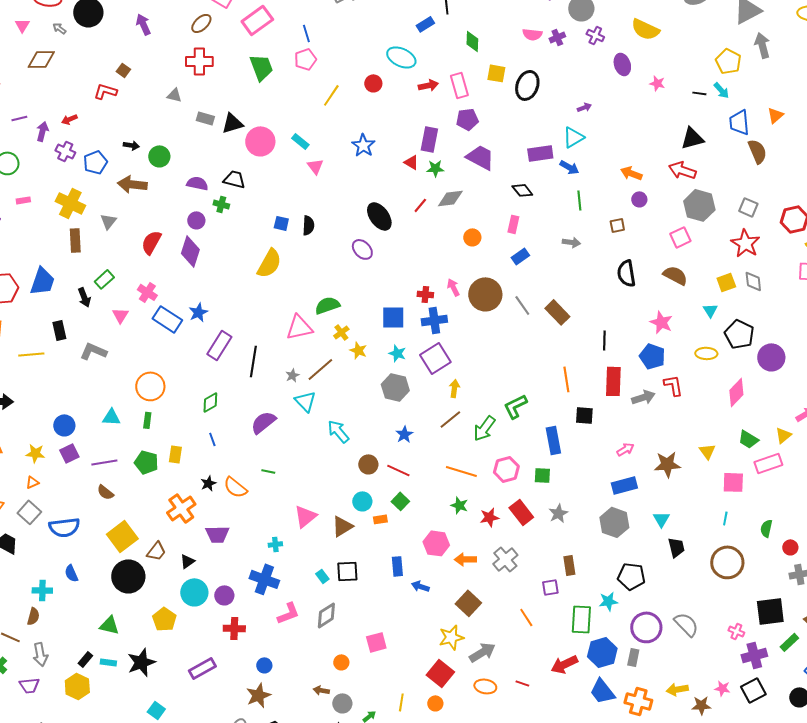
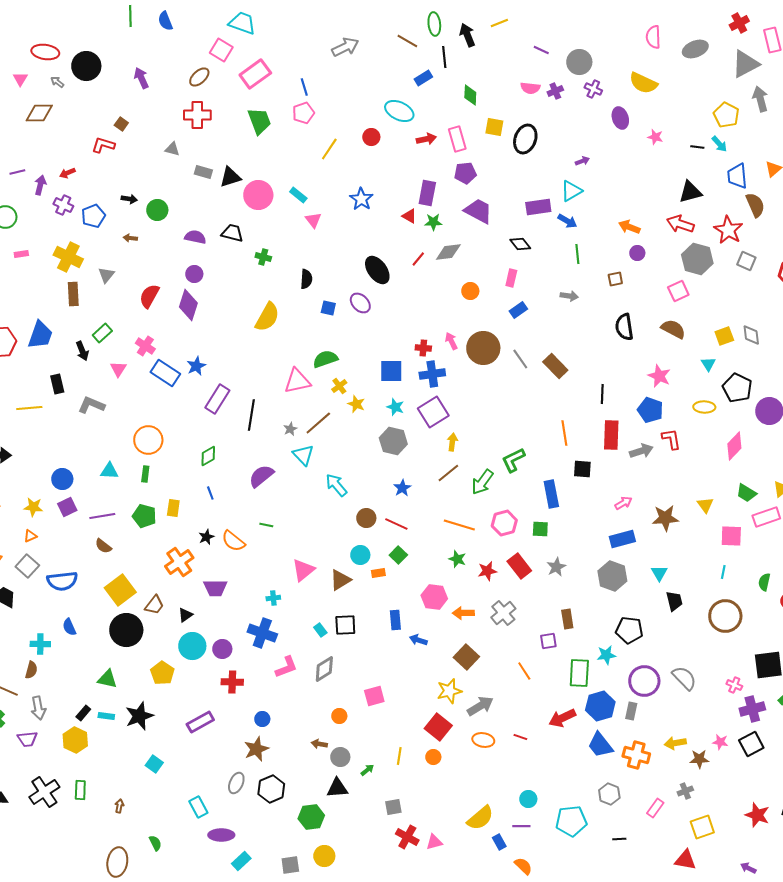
brown arrow: (132, 184) -> (130, 238), size x0.5
green cross: (221, 204) -> (263, 257), moved
blue square: (281, 223) -> (328, 308), moved
red star: (745, 243) -> (728, 230), moved

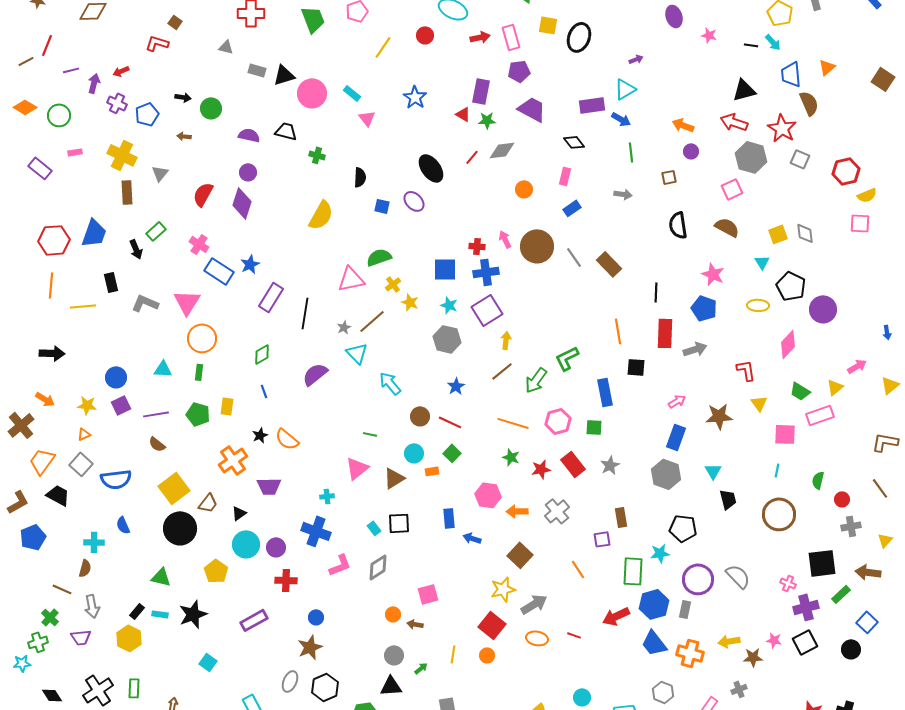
pink triangle: (118, 369) -> (187, 302), moved, size x1.6
red L-shape: (671, 439) -> (746, 370), moved
green line: (266, 525) -> (370, 434), moved
blue rectangle: (622, 539) -> (676, 437), turned -55
brown arrow: (319, 744) -> (415, 624), moved

